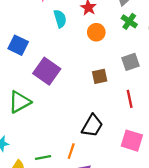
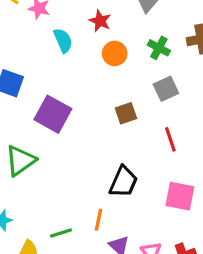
green cross: (129, 21) -> (159, 48), moved

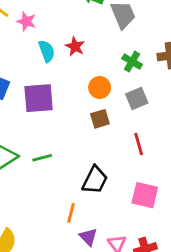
red star: (100, 21) -> (75, 47), moved
orange circle: (115, 53) -> (100, 87), moved
purple square: (53, 114) -> (39, 98), moved, turned -36
green line: (61, 233) -> (42, 158), moved

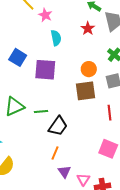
red star: (75, 47) -> (88, 28), moved
brown square: (100, 119) -> (86, 91), size x1.5
black trapezoid: (95, 180) -> (58, 126), moved

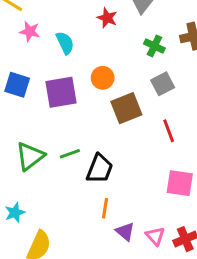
pink star: (45, 15) -> (30, 31), moved
orange circle: (89, 69) -> (103, 78), moved

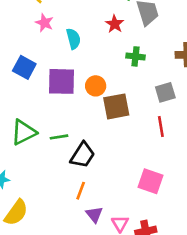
green cross: (154, 46) -> (136, 56), moved, turned -30
orange circle: (103, 78) -> (96, 86), moved
gray square: (163, 84) -> (165, 92), moved
red line: (169, 131) -> (161, 126), moved

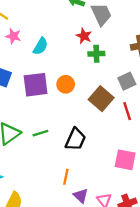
red star: (115, 24) -> (84, 36), moved
cyan semicircle: (73, 39) -> (40, 46), turned 54
brown square: (116, 106) -> (101, 99), moved, turned -30
black trapezoid: (83, 155) -> (75, 139), moved

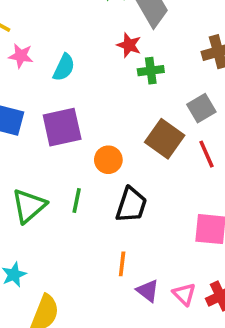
orange circle: (66, 84) -> (108, 160), moved
green line: (40, 133) -> (77, 200), turned -56

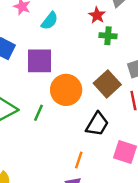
orange circle: (108, 160) -> (66, 90), size x1.6
black trapezoid: (131, 205) -> (97, 124), moved
orange line: (122, 264) -> (79, 160), moved

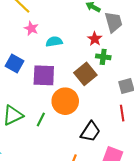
cyan semicircle: (50, 21) -> (54, 42), turned -140
brown square: (107, 84) -> (85, 74), moved

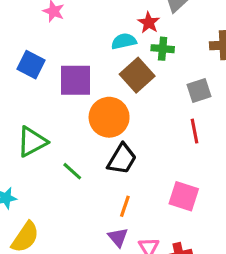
cyan semicircle: (54, 42) -> (124, 41), moved
green line: (41, 120) -> (72, 171), moved, turned -72
black trapezoid: (90, 132) -> (122, 159), moved

